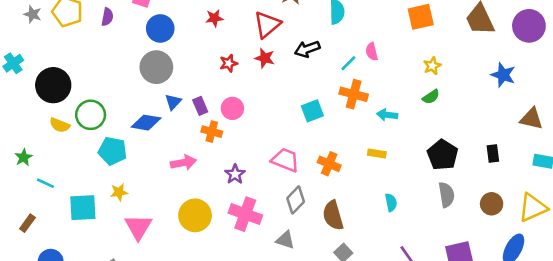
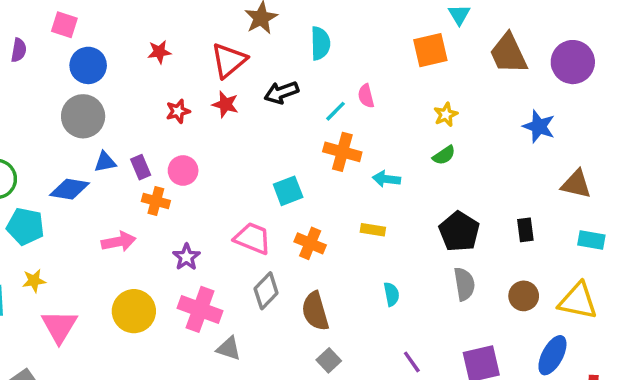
blue triangle: (173, 102) -> (105, 162), turned 36
cyan square: (312, 111) -> (288, 191), moved
yellow triangle: (533, 208) -> (578, 301), turned 36
gray triangle: (285, 240) -> (229, 348), moved

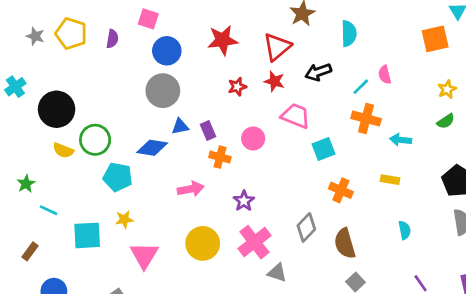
red star: (159, 52) -> (223, 40), size x1.6
pink circle: (183, 170) -> (253, 138), moved
pink trapezoid: (253, 238) -> (296, 116), moved
pink cross: (200, 309) -> (254, 242), turned 32

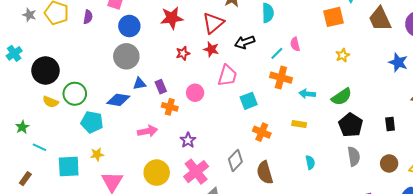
pink trapezoid: (296, 116) -> (227, 76), turned 85
green semicircle: (446, 121) -> (342, 97), moved, size x1.5

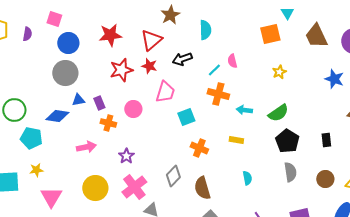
red star: (183, 53) -> (121, 70), size x1.6

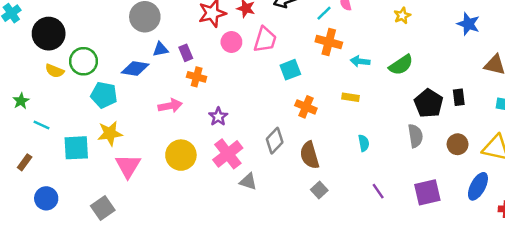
pink circle: (133, 109) -> (231, 42), moved
black pentagon: (287, 141) -> (429, 103), moved
yellow star: (36, 170) -> (110, 133), size x1.5

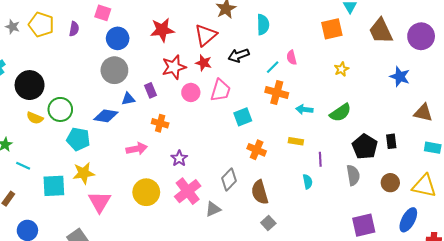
purple rectangle: (186, 53) -> (150, 90), moved
gray triangle: (248, 182) -> (213, 209), moved, turned -42
purple line: (378, 191) -> (320, 159), moved, turned 32

